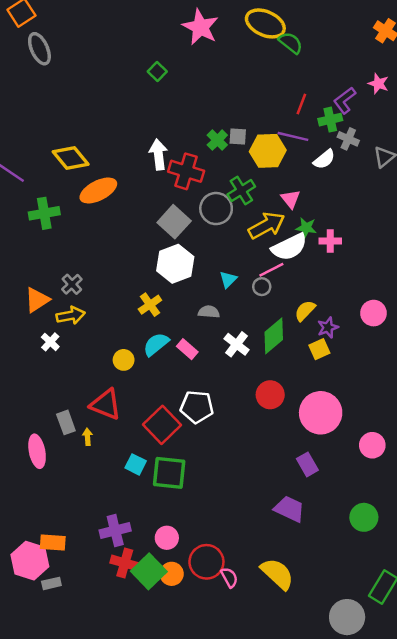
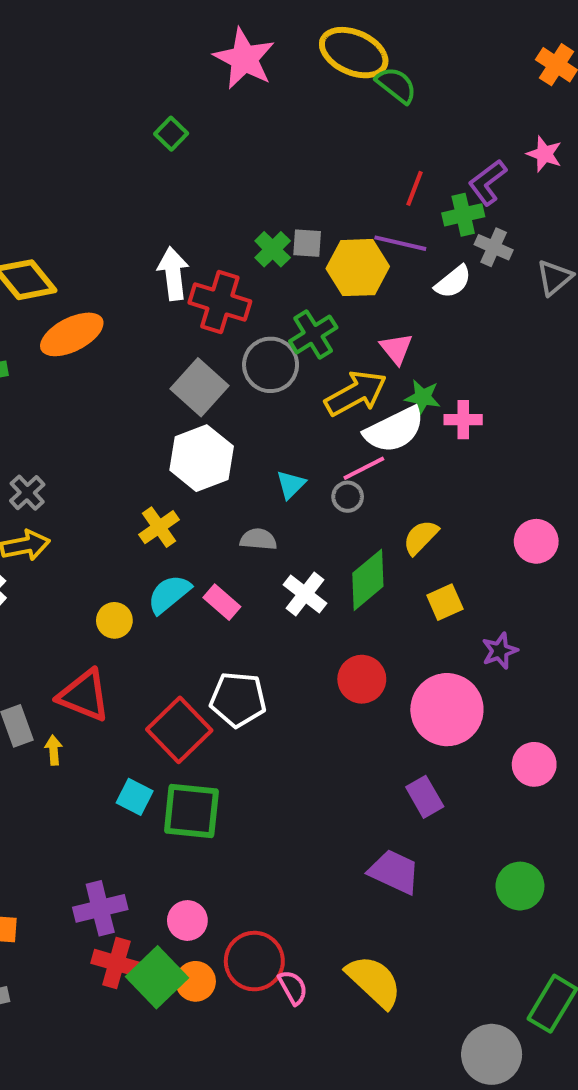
purple star: (328, 327) -> (500, 651), moved

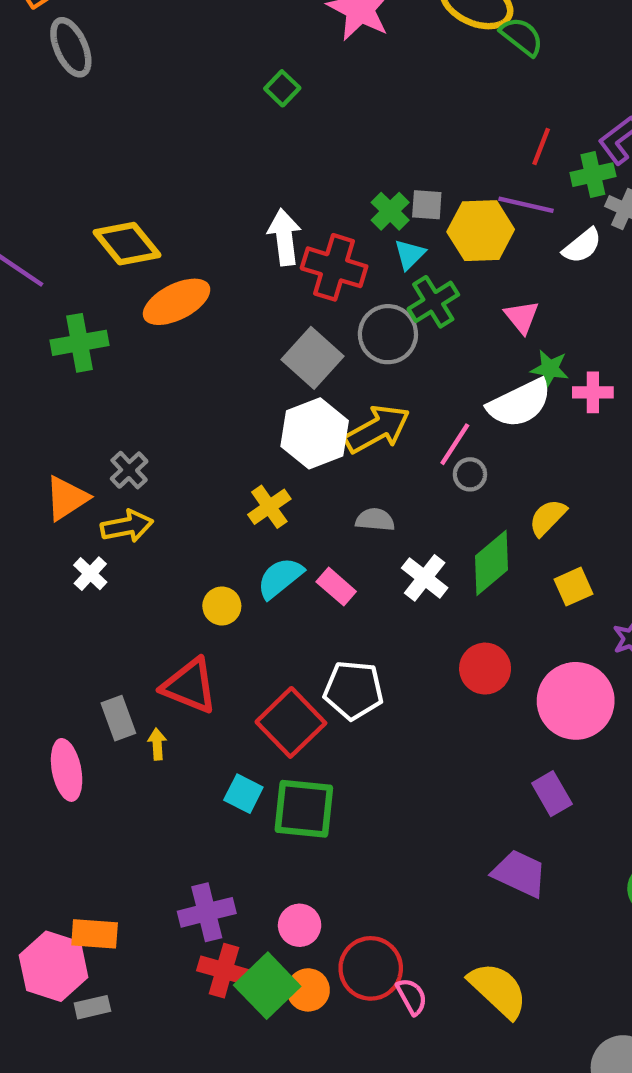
yellow arrow: (356, 393) -> (377, 429), moved
pink line: (364, 468) -> (455, 444), moved, turned -30
cyan triangle: (291, 485) -> (410, 254), moved

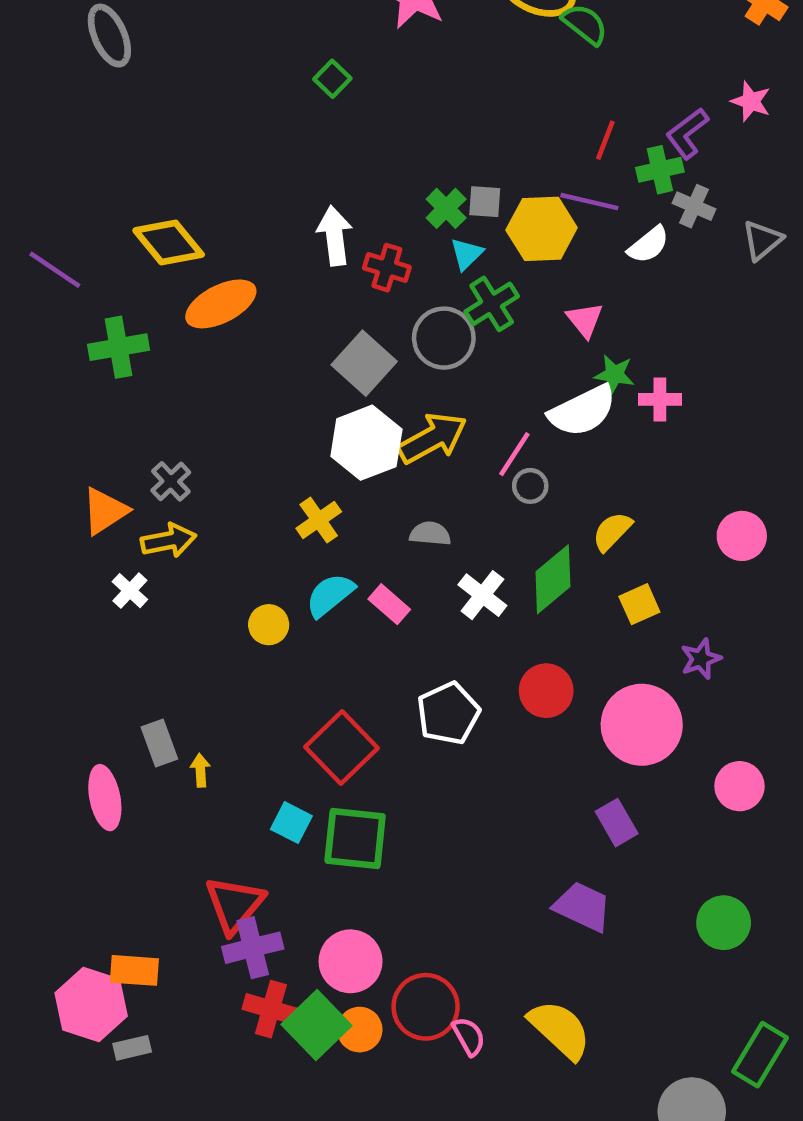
red cross: (334, 267) -> (387, 268), size x0.7
red triangle: (190, 686) -> (235, 904), moved, turned 48
white pentagon: (353, 690) -> (448, 713), moved, turned -30
pink circle: (300, 925) -> (351, 961), size x1.4

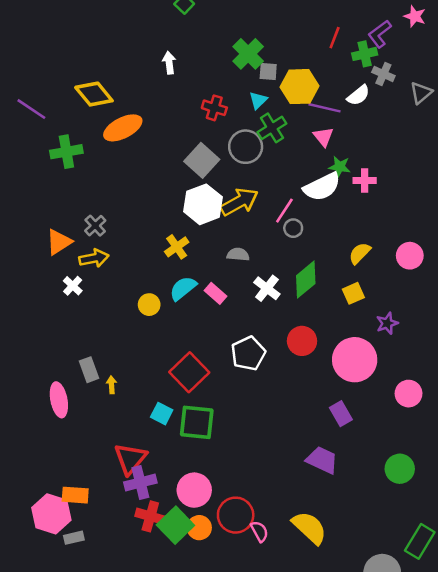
purple line: (589, 202) -> (325, 108), moved
green cross: (446, 208) -> (248, 54), moved, size x1.4
white arrow: (335, 236) -> (169, 63), moved, size x0.7
yellow semicircle: (612, 531) -> (360, 253), moved

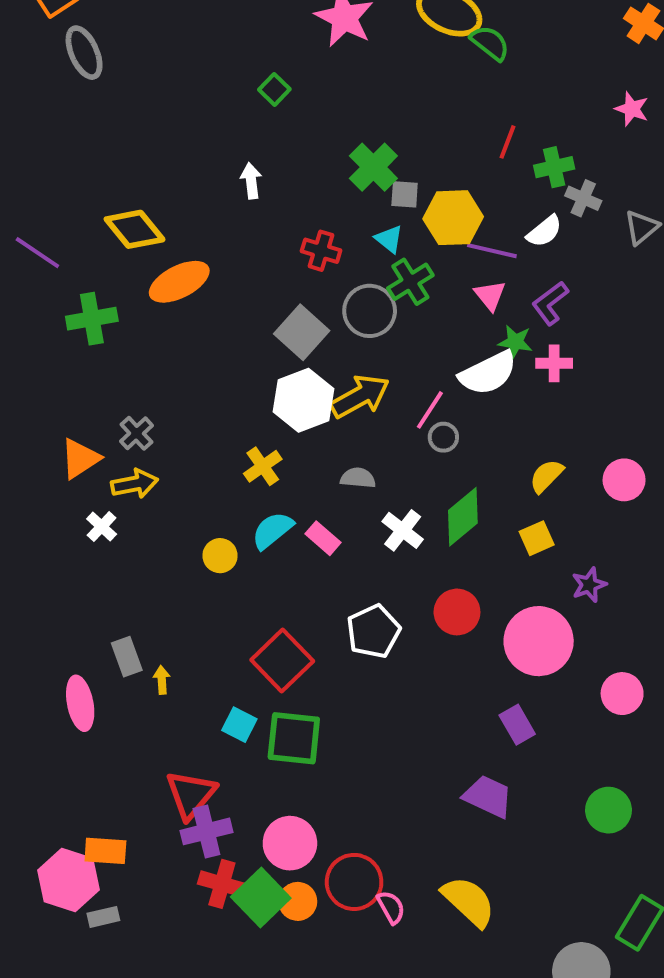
purple L-shape: (380, 34) -> (550, 303), moved
cyan triangle: (258, 100) -> (389, 239), turned -36

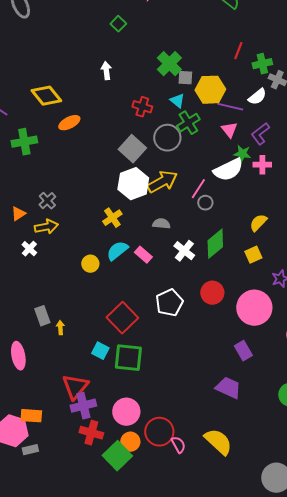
orange ellipse: (179, 282) -> (69, 123), size x0.7
orange triangle: (80, 459) -> (18, 214), size x0.7
pink ellipse: (80, 703) -> (18, 356), moved
green square: (261, 898) -> (117, 456), moved

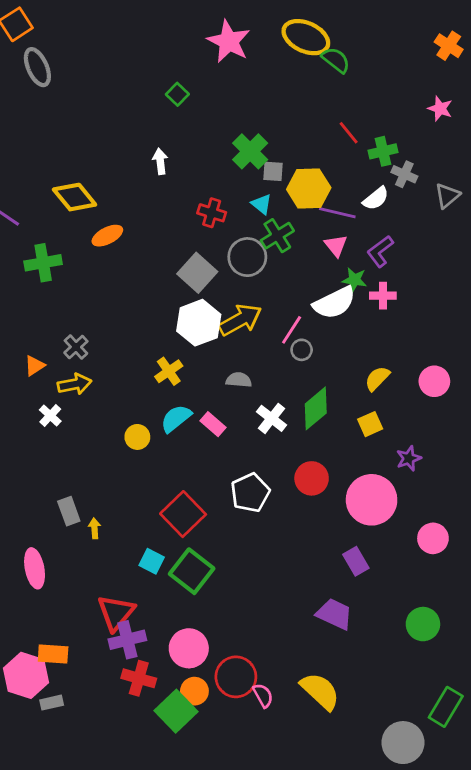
red line: (238, 51) -> (349, 133), turned -60
green square: (128, 358) -> (192, 571), turned 32

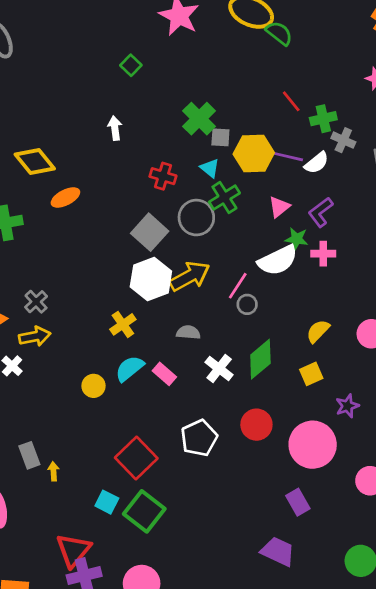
purple line: (337, 213) -> (286, 156), moved
pink triangle: (336, 246) -> (279, 207), turned 30

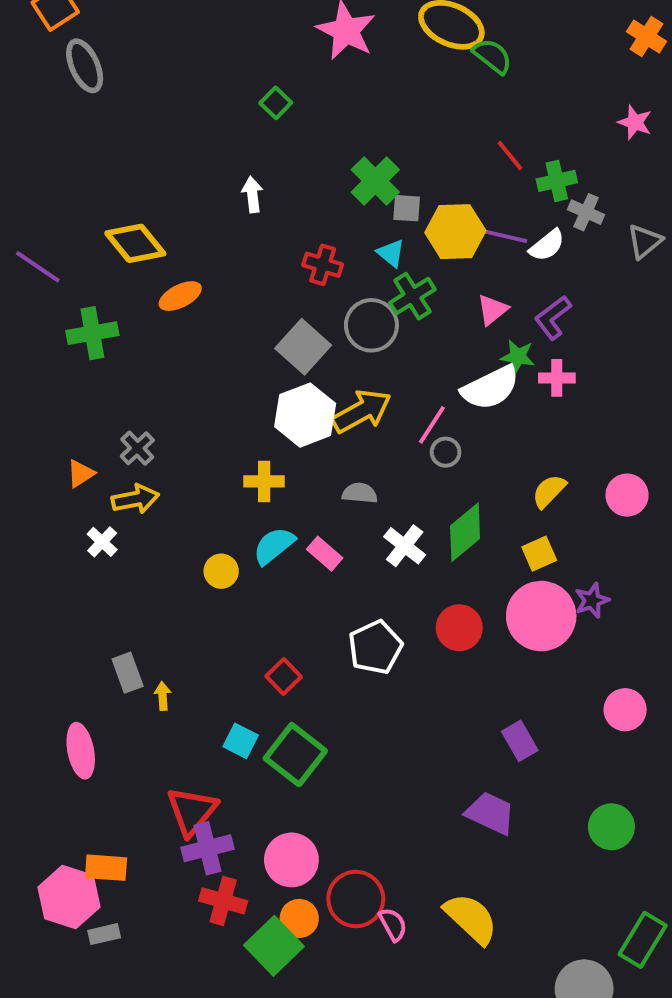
yellow cross: (123, 324) -> (264, 481), turned 35
pink circle: (313, 445) -> (541, 616), moved
red square: (136, 458) -> (284, 677), size x0.6

